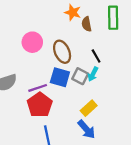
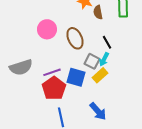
blue square: (60, 77) -> (76, 77), moved
yellow rectangle: (89, 108) -> (100, 75), moved

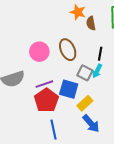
pink circle: (47, 29) -> (39, 52), moved
black line: (107, 42) -> (100, 54), turned 40
yellow rectangle: (100, 75) -> (85, 103), moved

